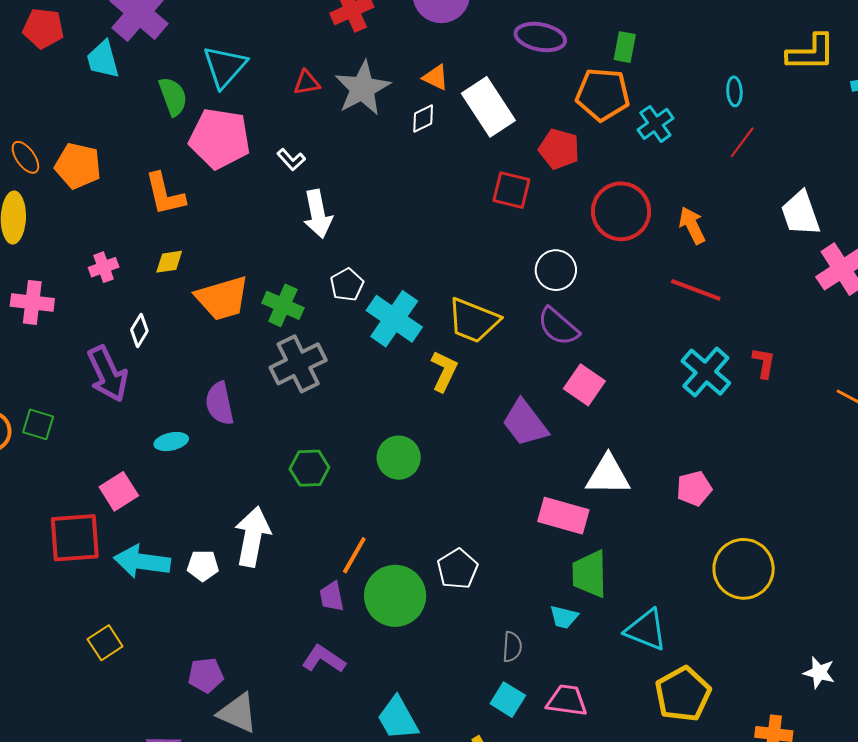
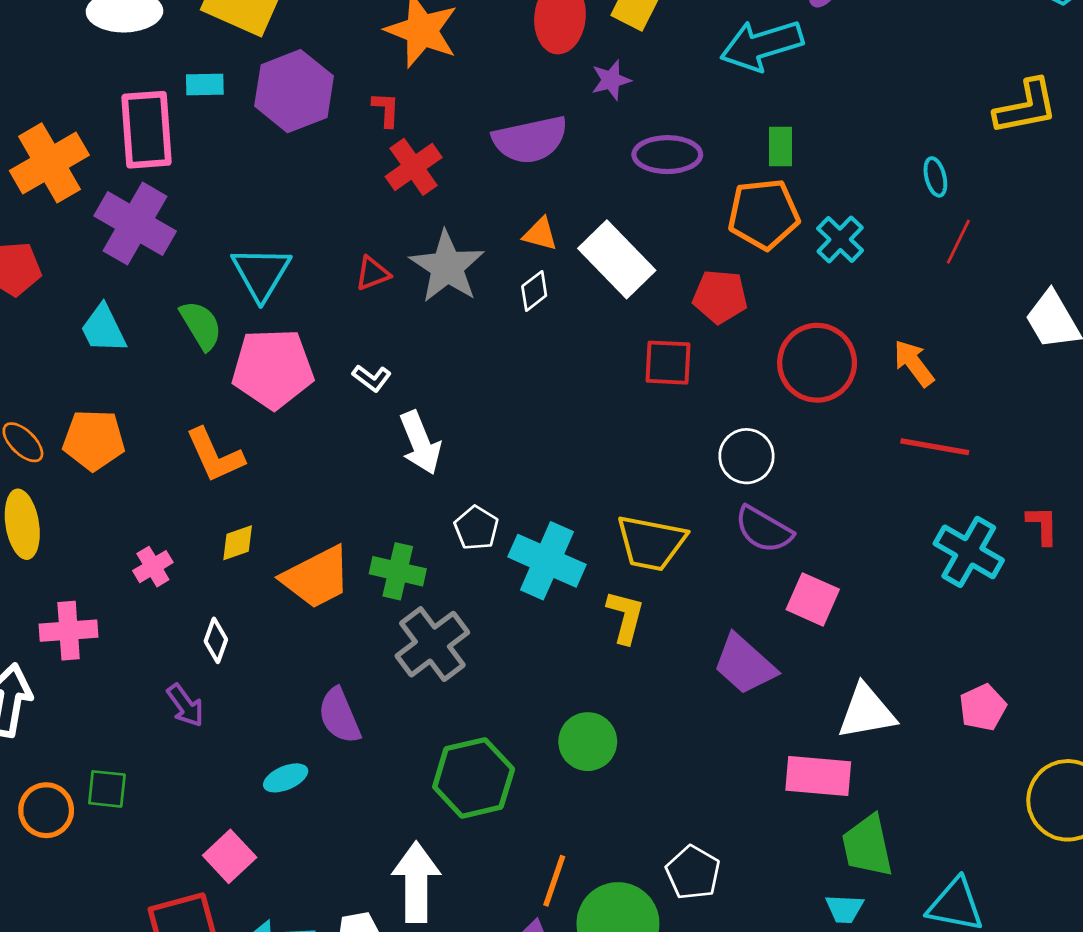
cyan trapezoid: (103, 59) -> (103, 329), moved
purple arrow: (108, 374) -> (185, 705), size x0.6
green hexagon: (309, 468) -> (474, 778), size x1.5

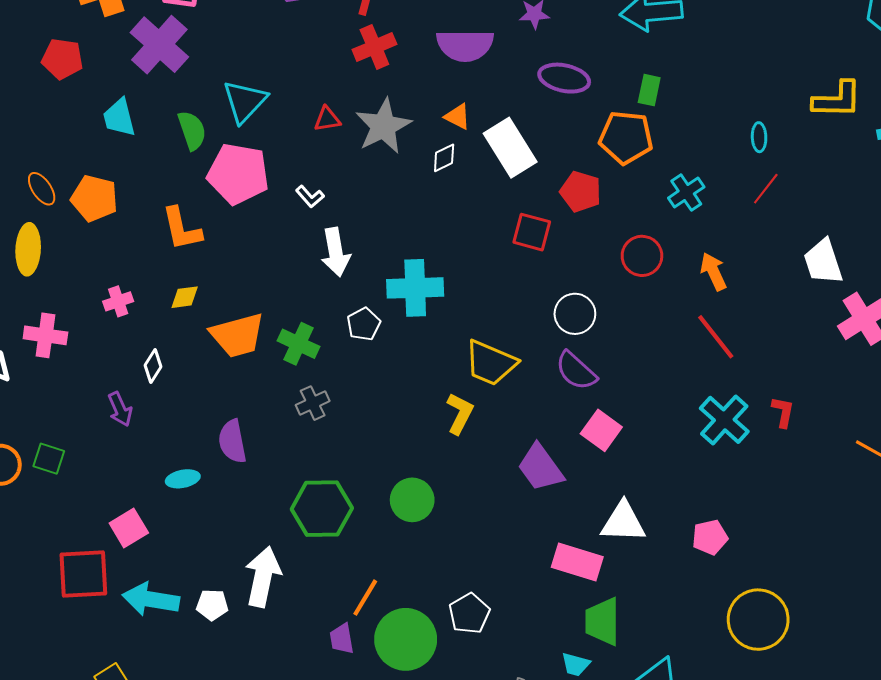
cyan cross: (840, 239) -> (686, 192), moved
red circle: (817, 363) -> (642, 256), size x0.7
red line: (935, 447) -> (716, 337), turned 30
cyan cross: (547, 561) -> (415, 288), moved, turned -38
gray cross: (432, 644) -> (313, 403), size x0.6

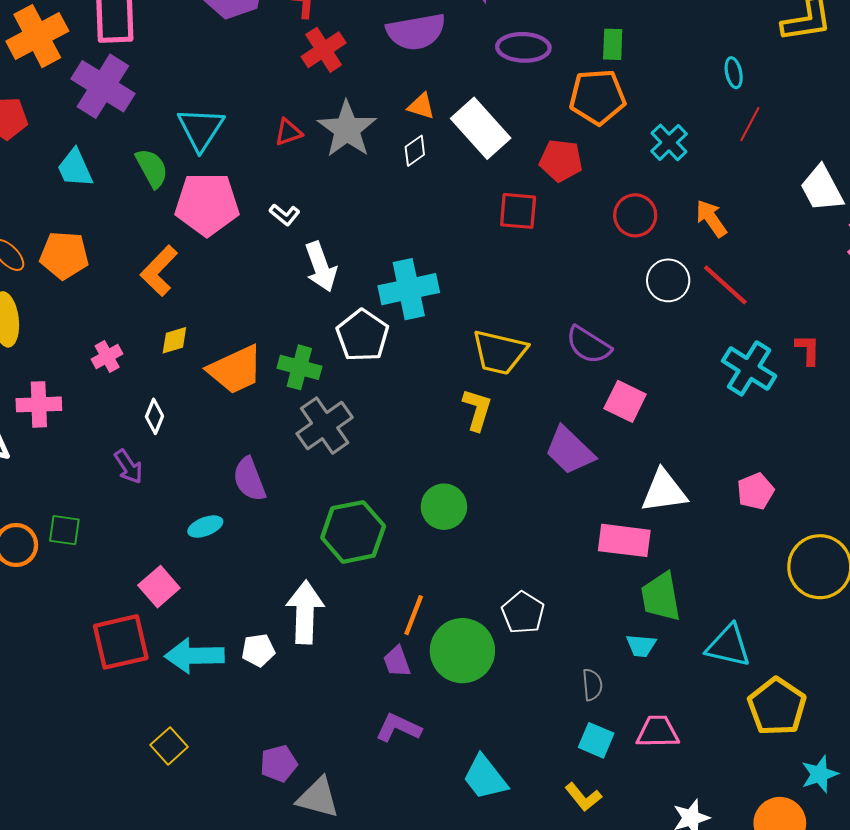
orange L-shape: (182, 229) -> (159, 271), turned 66
white circle: (575, 314) -> (668, 280), moved
white pentagon: (364, 324) -> (362, 335), size x1.5
gray cross: (313, 403) -> (325, 426), size x1.6

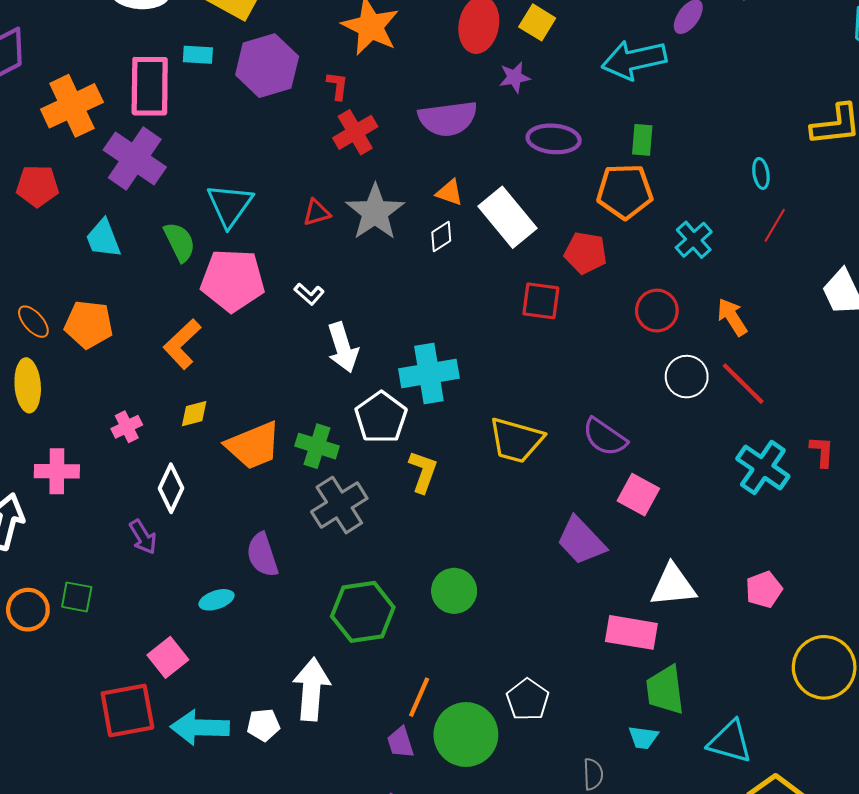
yellow L-shape: (477, 410) -> (423, 472), moved
white diamond: (154, 416) -> (171, 488), size x1.4

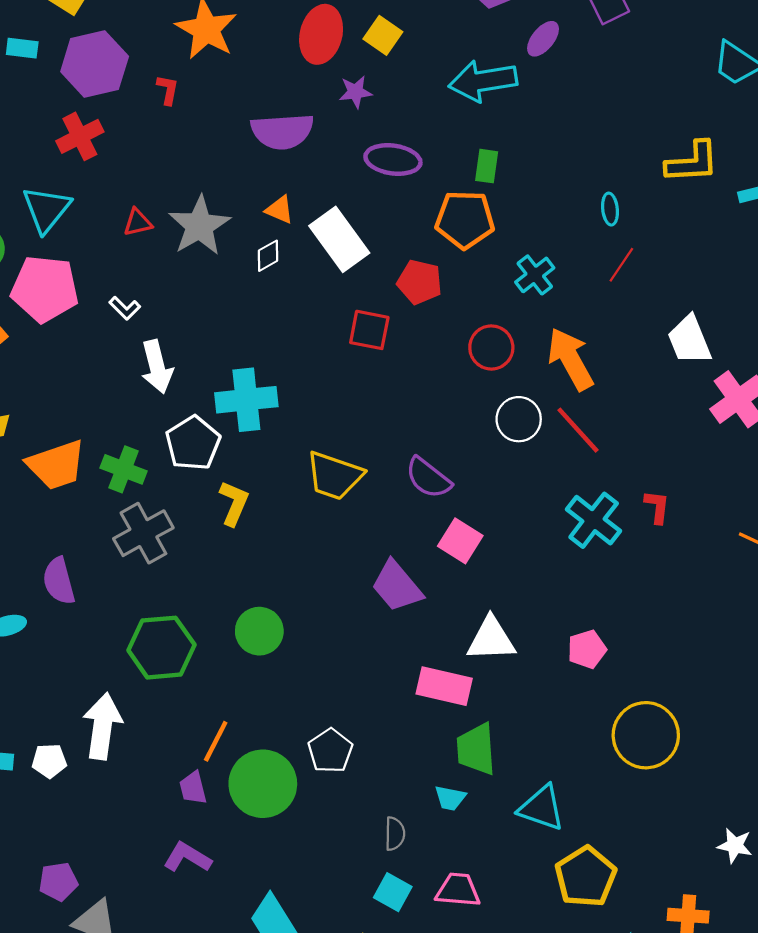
red cross: (355, 132) -> (80, 136), moved
orange arrow: (732, 317) -> (571, 359), size x1.5

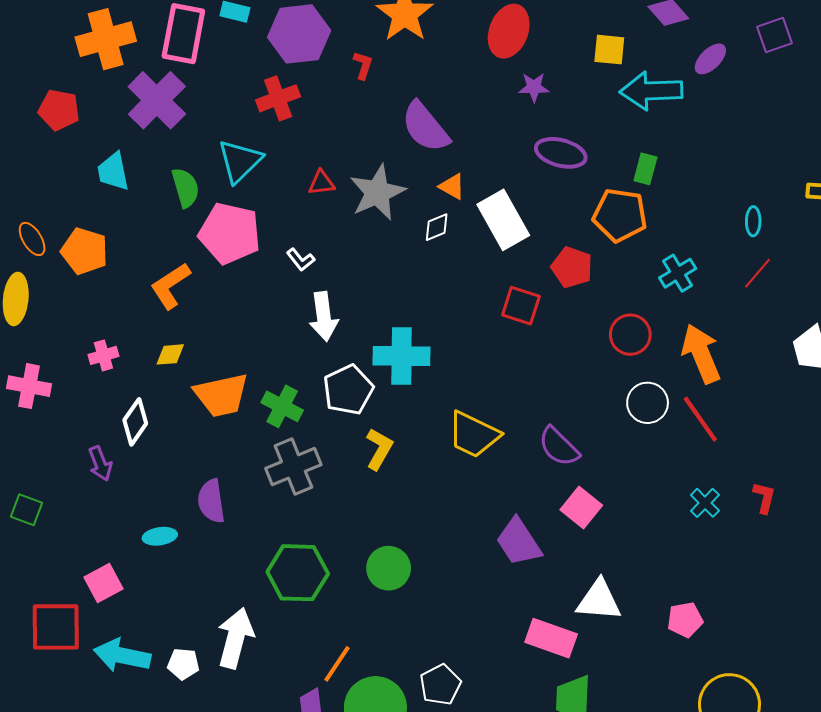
yellow square: (383, 35) -> (609, 50), moved, turned -36
purple semicircle: (282, 131) -> (425, 127), moved, turned 48
cyan cross: (594, 520) -> (705, 503), size x0.6

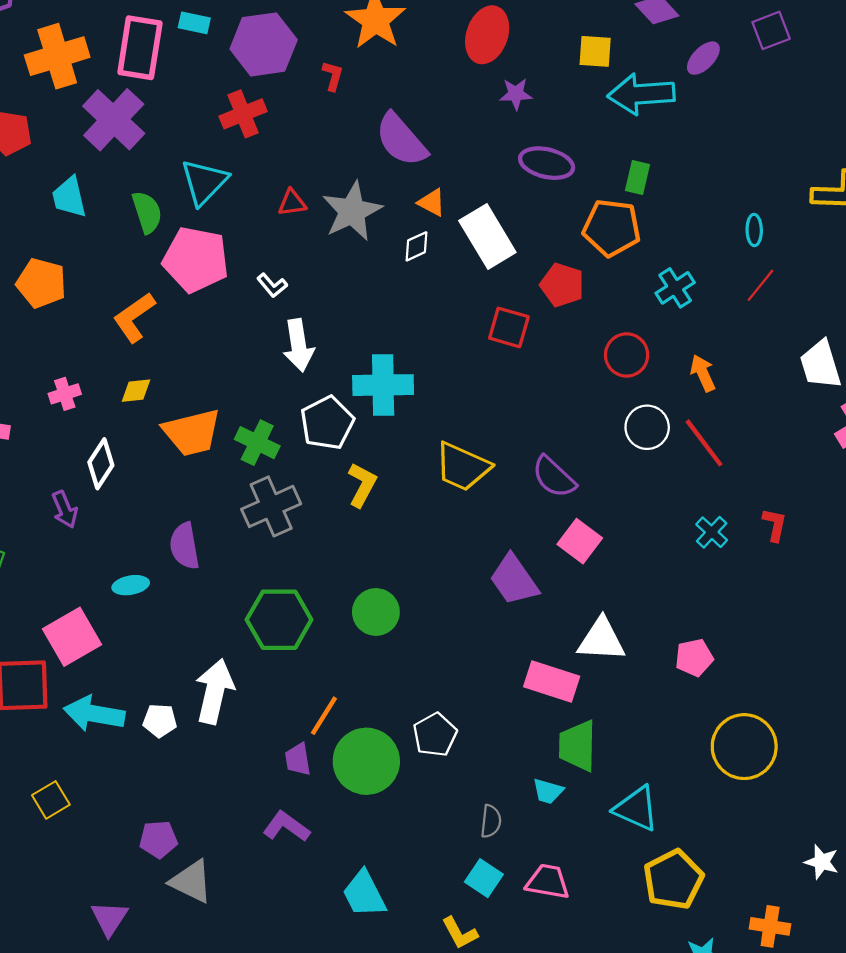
orange arrow: (701, 354) -> (703, 373), size x0.6
pink square: (103, 583) -> (72, 637), size x1.4

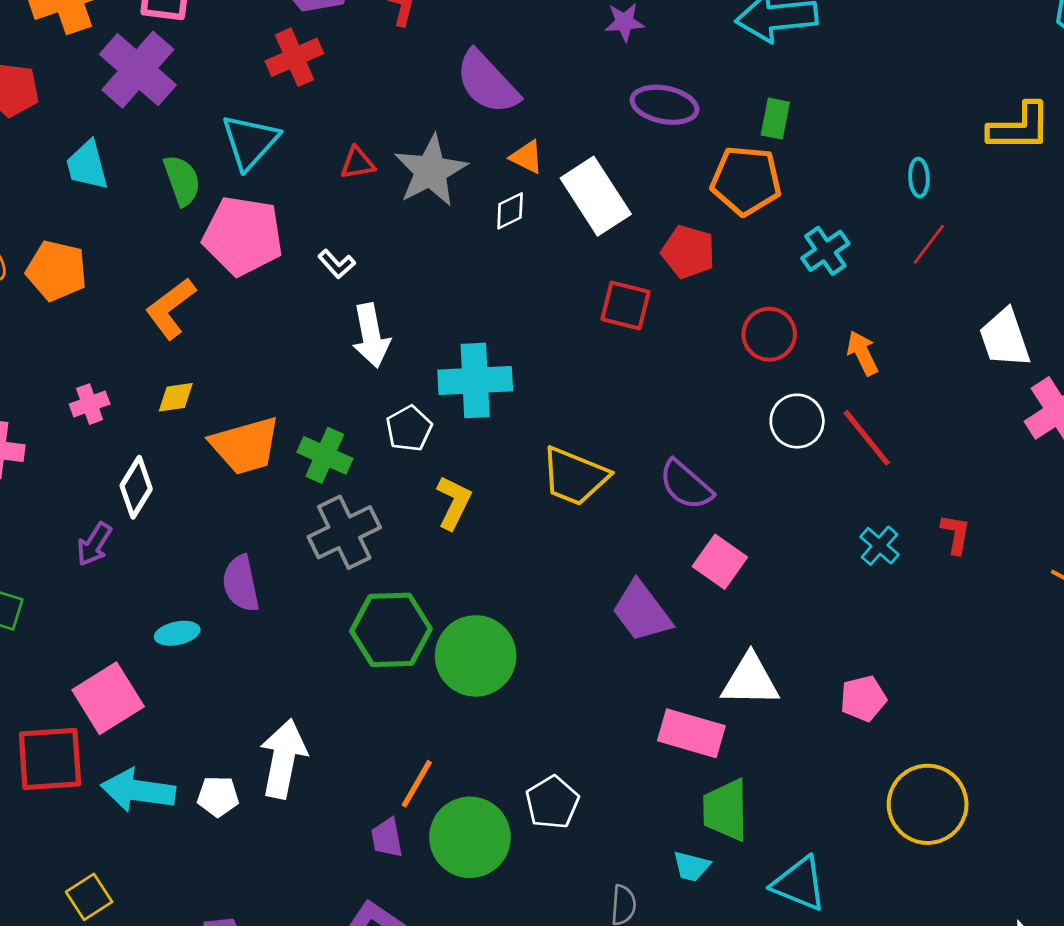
white pentagon: (327, 423) -> (409, 429), size x0.7
purple arrow: (65, 509) -> (94, 544), turned 57
green circle: (376, 612) -> (476, 656), size x1.4
green hexagon: (279, 620) -> (391, 630), moved

